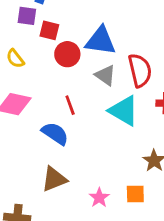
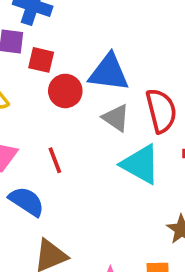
red line: (70, 105) -> (55, 160), moved
blue semicircle: (55, 134) -> (27, 201), moved

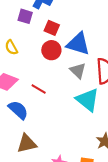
red square: (41, 60) -> (52, 28), moved
red line: (55, 160) -> (39, 89), turned -48

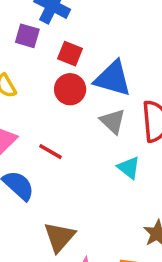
cyan triangle: (88, 100) -> (129, 168), size x0.6
brown triangle: (27, 144) -> (59, 237), moved, turned -35

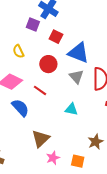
red circle: (70, 89) -> (48, 64), moved
cyan triangle: (129, 168) -> (71, 109), moved, turned -32

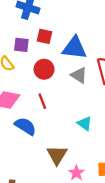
purple square: (33, 24) -> (21, 45), moved
red line: (40, 90) -> (42, 101), turned 48
cyan triangle: (71, 109) -> (85, 123), moved, turned 40

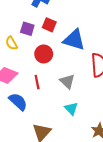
gray triangle: (79, 75) -> (67, 81), moved

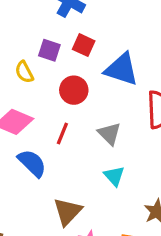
red line: (37, 82) -> (62, 133), turned 32

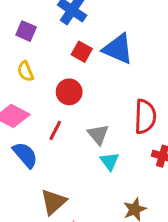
purple square: (49, 50) -> (26, 31), moved
blue triangle: (122, 69) -> (118, 49), moved
cyan triangle: (114, 176) -> (110, 161), moved

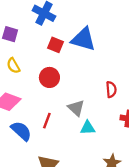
red semicircle: (145, 117) -> (111, 89), size x0.6
red line: (55, 130) -> (47, 121), moved
cyan triangle: (110, 161) -> (88, 128), turned -49

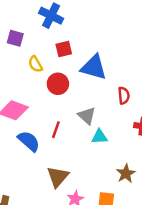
blue triangle: (83, 39) -> (94, 67), moved
red square: (55, 45) -> (64, 49), turned -35
yellow semicircle: (13, 66) -> (35, 64), moved

